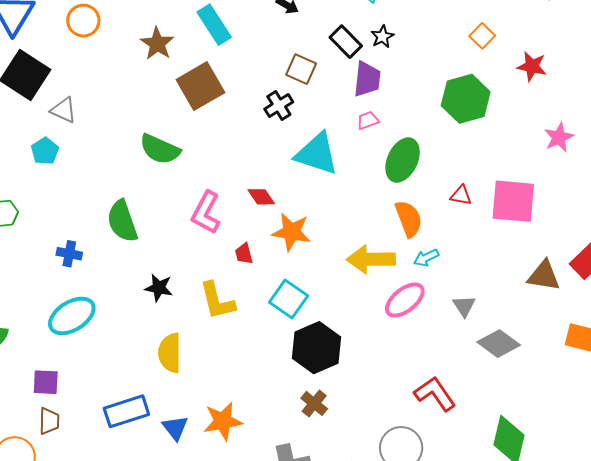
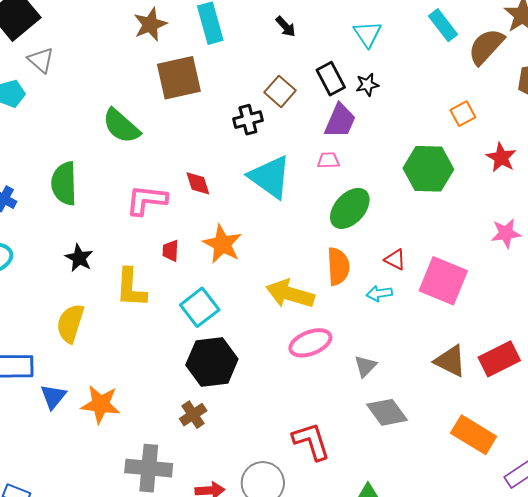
red diamond: (261, 197) -> (198, 183), moved
pink L-shape: (206, 213) -> (146, 200), turned 51
cyan arrow: (426, 258) -> (379, 293), moved

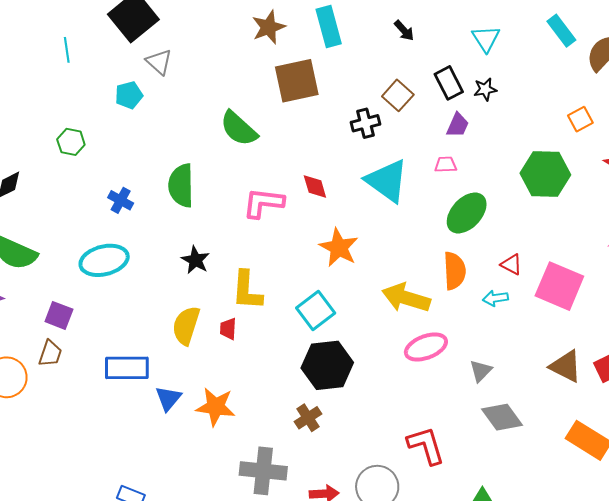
purple trapezoid: (340, 121) -> (458, 125), size x0.7
red trapezoid: (171, 251) -> (228, 329), moved

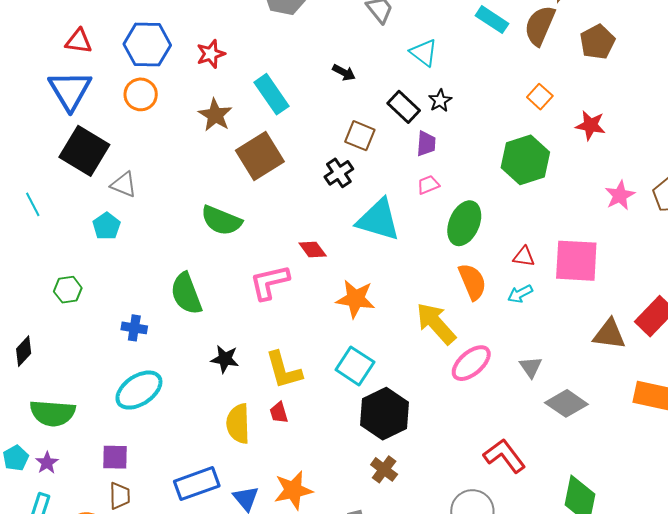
yellow arrow: (406, 298) -> (436, 324), turned 51

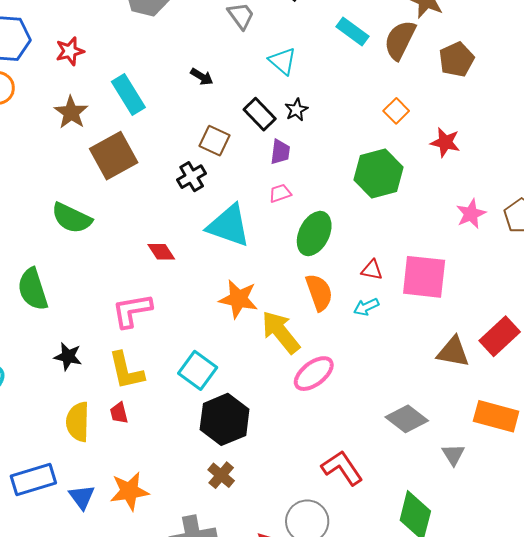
pink L-shape: (269, 282) -> (132, 311), moved
orange star: (356, 299) -> (238, 299), moved
gray triangle: (531, 367) -> (453, 455), moved

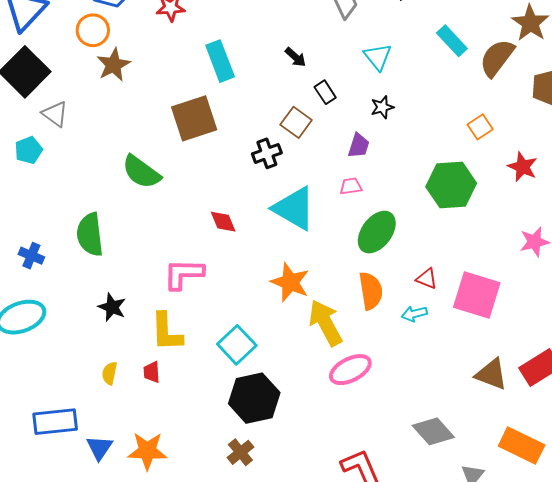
brown star: (71, 112) -> (114, 65), moved
black rectangle: (260, 114) -> (325, 92), moved, size x0.7
yellow semicircle: (78, 422) -> (110, 373), size x0.6

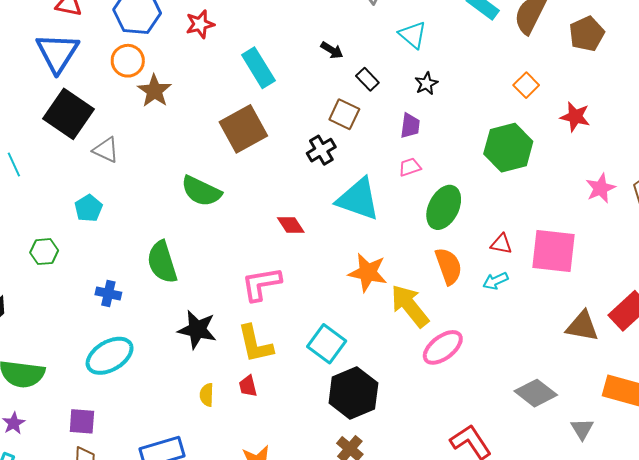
cyan pentagon: (29, 150) -> (88, 208), moved
black star: (112, 307) -> (197, 330), size x1.4

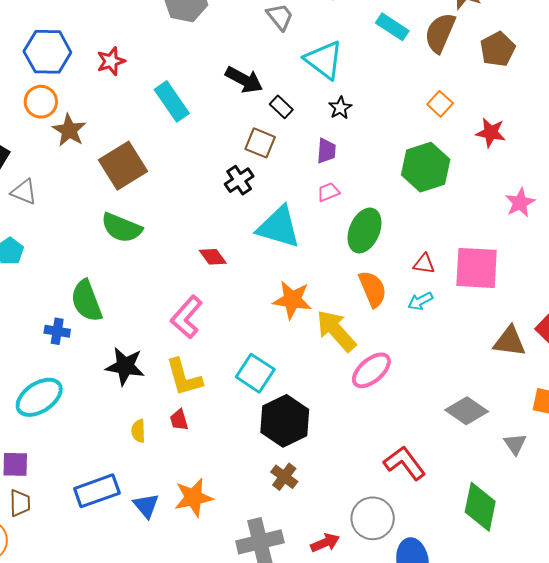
cyan triangle: (413, 35) -> (324, 60), size x1.4
black arrow: (332, 50) -> (244, 80), size x1.6
brown square: (243, 129) -> (123, 166), moved
pink L-shape: (261, 284) -> (187, 317), turned -36
blue cross: (108, 293) -> (57, 331), moved

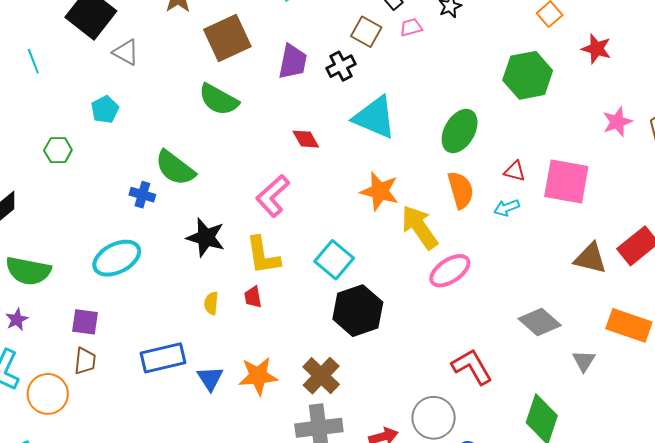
purple trapezoid: (326, 151) -> (293, 62), moved, size x1.4
pink trapezoid: (328, 192) -> (411, 27), moved
green semicircle: (86, 301) -> (175, 168), turned -39
brown cross: (284, 477) -> (321, 376), moved, size x1.4

